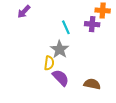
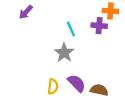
yellow semicircle: (49, 63) -> (53, 87), moved
purple semicircle: (61, 78) -> (77, 83), moved

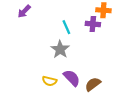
yellow semicircle: (53, 87) -> (50, 81), turned 96
brown semicircle: (99, 90) -> (93, 84), turned -49

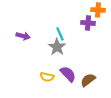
purple arrow: (24, 11) -> (23, 36), moved, turned -120
cyan line: (66, 27) -> (60, 34), moved

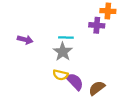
cyan line: (60, 34) -> (66, 37), turned -64
yellow semicircle: (47, 77) -> (60, 75), moved

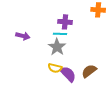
purple cross: (97, 25) -> (65, 22), moved
brown semicircle: (97, 88) -> (89, 71), moved

